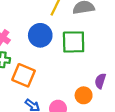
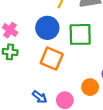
orange square: (24, 75) -> (52, 59), moved

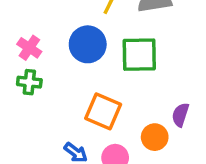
orange square: (52, 59) -> (103, 111), moved

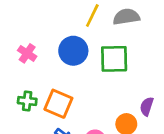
green cross: (29, 82) -> (27, 101), moved
orange square: (103, 111) -> (58, 104), moved

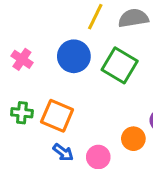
green square: (114, 59) -> (120, 65), turned 32

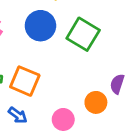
blue arrow: (63, 152) -> (18, 115), moved

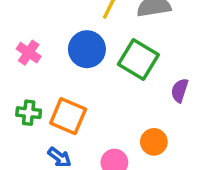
purple semicircle: (117, 84) -> (180, 90), moved

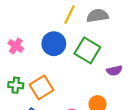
purple semicircle: (180, 90) -> (114, 71), turned -120
orange square: (68, 116) -> (41, 87), turned 35

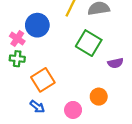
blue circle: (54, 44) -> (37, 25), moved
green cross: (16, 85) -> (17, 59), moved

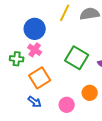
pink cross: (17, 39) -> (35, 50), moved
green square: (89, 43) -> (77, 58), moved

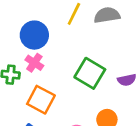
orange square: (40, 78) -> (41, 100), turned -30

